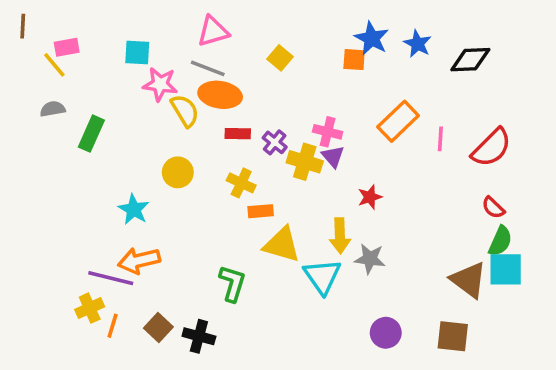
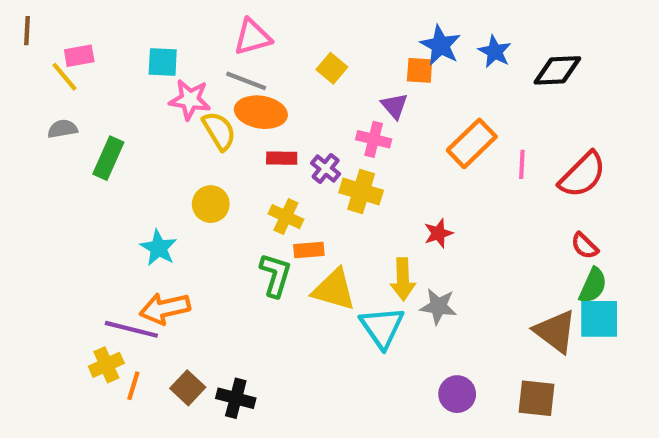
pink cross: (328, 132) -> (374, 139), moved
purple triangle: (333, 157) -> (395, 106), moved
green L-shape: (232, 283) -> (275, 275), moved

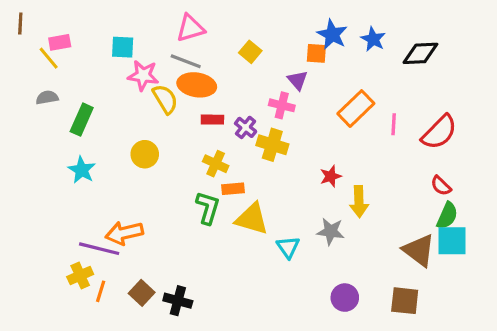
yellow circle: (211, 204) -> (145, 154), moved
cyan star: (159, 248) -> (82, 170), moved
yellow arrow: (403, 279) -> (359, 201), moved
cyan triangle: (382, 327) -> (288, 247), size x0.7

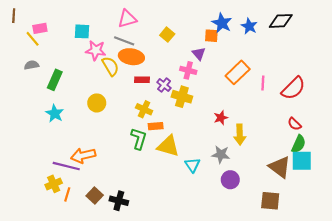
black diamond: (420, 53) -> (281, 21), moved
purple circle: (345, 298) -> (230, 180), moved

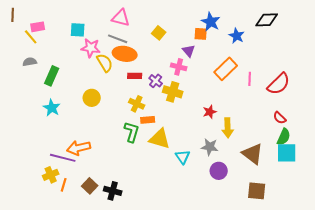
pink triangle: (127, 19) -> (121, 18), turned 30
blue star: (249, 26) -> (237, 36), moved
brown triangle: (280, 167) -> (253, 154), moved

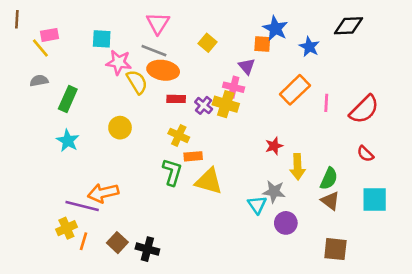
pink triangle: (121, 18) -> (158, 23), turned 48
yellow cross: (173, 92) -> (226, 104), moved
green semicircle: (284, 137) -> (329, 179), moved
brown triangle: (253, 154) -> (330, 201), size x0.7
cyan triangle: (183, 157) -> (257, 205), moved

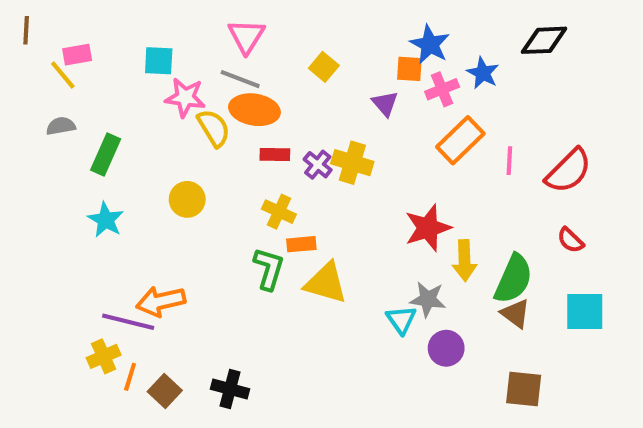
pink cross: (234, 87) -> (442, 89), moved, turned -36
red star: (274, 146) -> (428, 228), size x1.6
green semicircle: (329, 179) -> (513, 279), size x1.4
brown square: (117, 243) -> (165, 391), moved

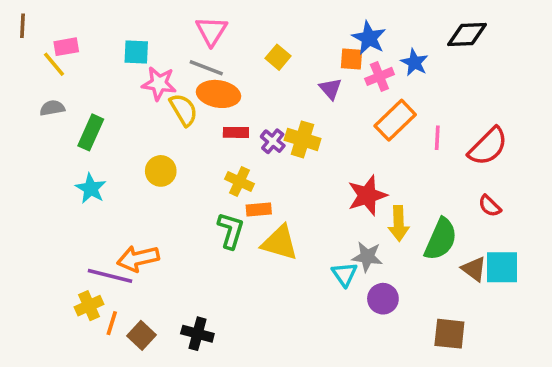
brown triangle: (515, 314) -> (474, 269), moved

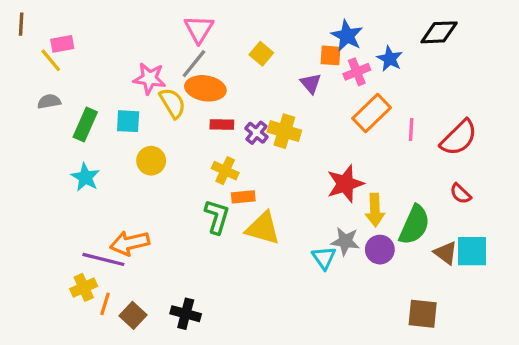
cyan square: (136, 52) -> (128, 121), moved
gray line: (206, 68) -> (194, 64), turned -72
purple circle: (383, 299) -> (380, 250), moved

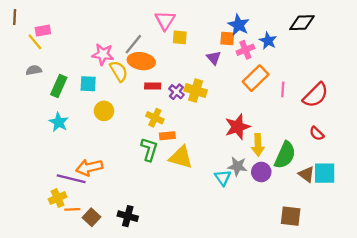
pink triangle: (199, 29) -> (165, 20), moved
yellow square: (261, 54) -> (180, 37), turned -35
orange line: (105, 304) -> (72, 209), turned 70

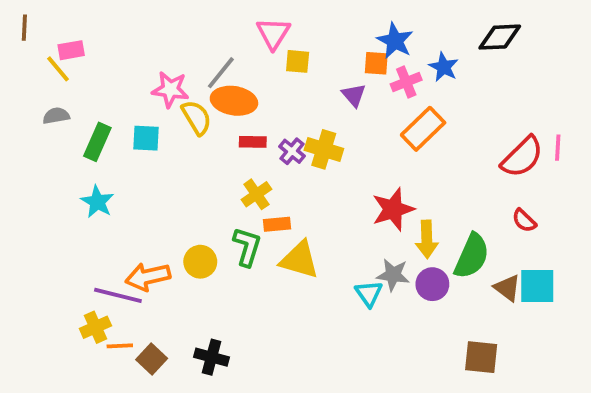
pink line: (283, 89) -> (558, 148), moved
yellow circle: (104, 111) -> (200, 262), moved
yellow cross: (155, 118) -> (256, 194), turned 30

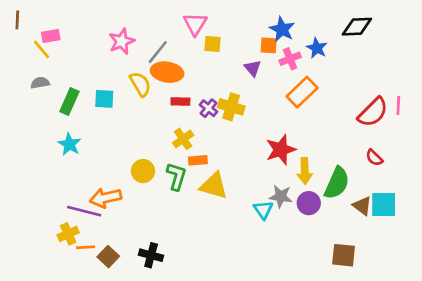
pink star: (170, 89) -> (122, 41), moved, turned -30
yellow circle: (200, 262) -> (143, 171), moved

